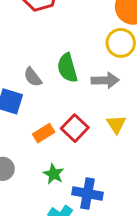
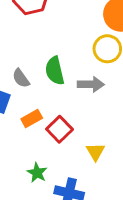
yellow triangle: (116, 124) -> (95, 152), moved
orange rectangle: (44, 133) -> (32, 119), moved

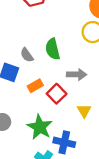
gray arrow: (91, 84) -> (77, 74), moved
green star: (37, 173) -> (40, 127), size x1.6

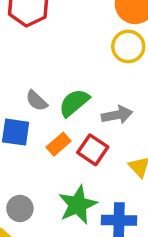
green semicircle: (53, 49) -> (74, 103), moved, turned 75
green star: (40, 127) -> (78, 205), turned 30

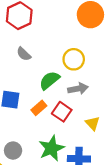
yellow circle: (128, 46) -> (74, 59), moved
gray semicircle: (37, 101) -> (24, 54), moved

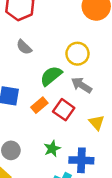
gray arrow: (78, 89) -> (82, 85), turned -138
green star: (51, 148) -> (52, 149), size x0.6

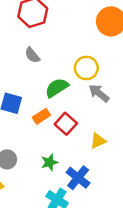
gray arrow: (82, 85) -> (99, 93), moved
yellow triangle: (97, 123) -> (98, 141), turned 42
blue cross: (81, 160) -> (78, 178), turned 30

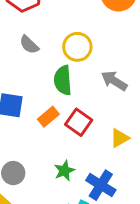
yellow circle: (86, 68) -> (77, 47), moved
green semicircle: (57, 88) -> (63, 80), turned -55

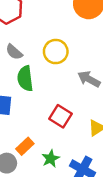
green semicircle: (63, 80) -> (25, 78), moved
orange rectangle: (48, 117) -> (25, 146), moved

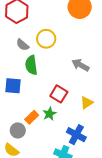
yellow circle: (56, 52) -> (46, 39), moved
green star: (51, 159) -> (49, 114), moved

